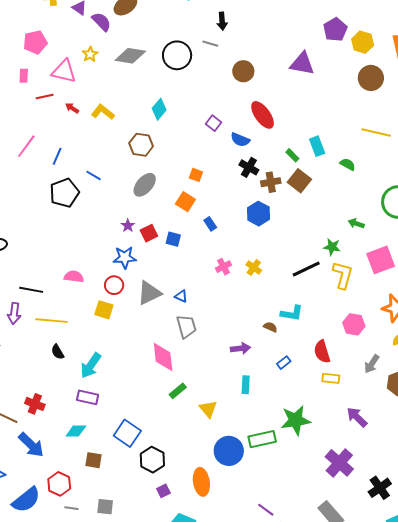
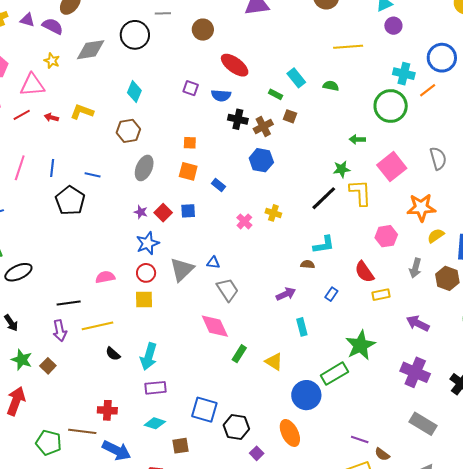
brown square: (299, 181) -> (290, 116), size x0.6
cyan diamond: (76, 431) -> (155, 423), turned 35

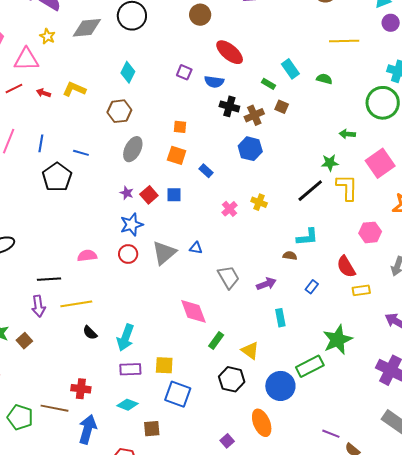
gray trapezoid: (228, 290) -> (229, 277), moved
yellow square: (144, 300) -> (164, 365), moved
black hexagon: (236, 427) -> (232, 379), moved
blue arrow: (117, 450) -> (88, 429), turned -104

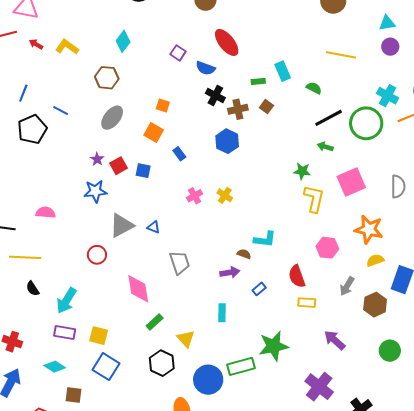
green rectangle: (269, 84) -> (258, 81), turned -48
black line: (310, 191) -> (329, 118), moved
red circle: (128, 254) -> (97, 255), moved
purple arrow: (266, 284) -> (230, 272), moved

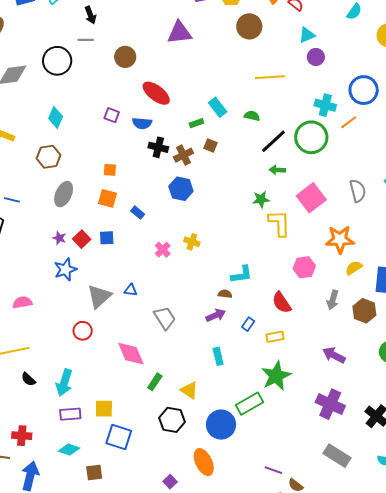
yellow rectangle: (307, 303) -> (275, 337), moved

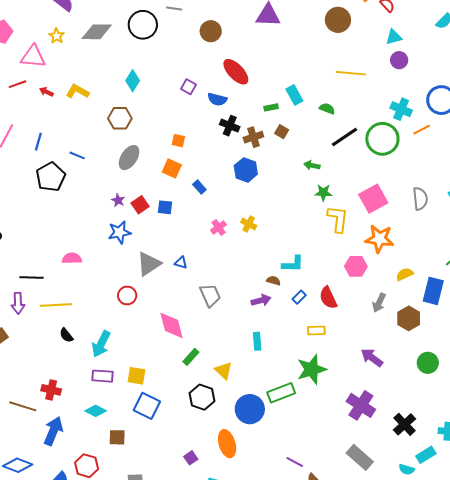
green arrow: (277, 170) -> (312, 165), moved
orange star: (340, 239) -> (379, 239), moved
blue rectangle: (248, 324) -> (299, 297), moved

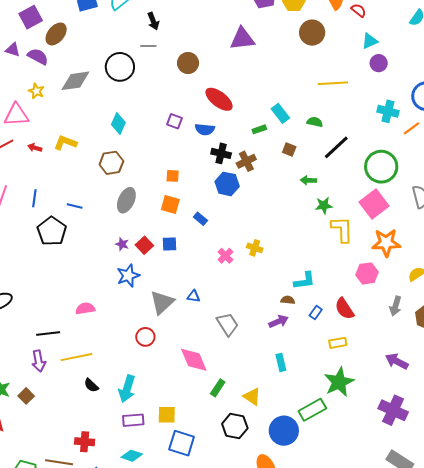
brown square: (282, 132) -> (289, 150), moved
green circle: (382, 139) -> (381, 167), moved
blue hexagon: (246, 170) -> (227, 184), moved

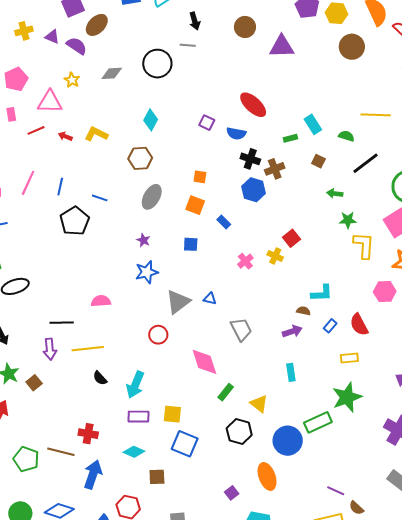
brown circle: (188, 63) -> (245, 27), moved
gray diamond: (75, 81) -> (112, 73), size x0.7
yellow line: (333, 83) -> (376, 115), moved
red square: (144, 245) -> (292, 238), moved

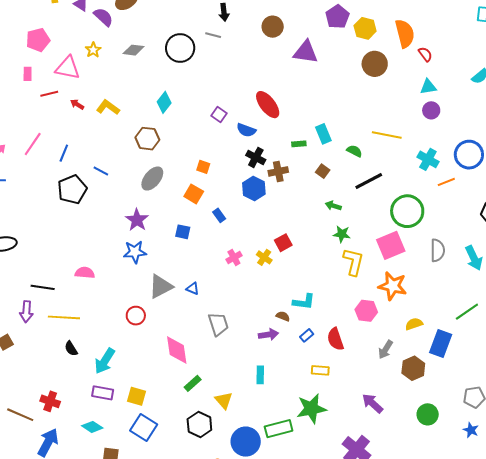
purple star: (143, 240) -> (137, 220), size x1.6

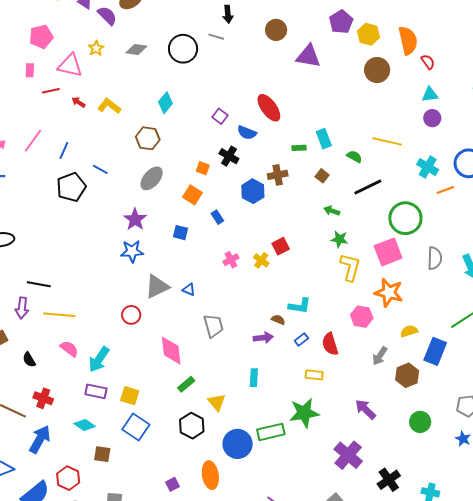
black cross: (256, 158) -> (229, 156), moved
pink semicircle: (85, 273) -> (69, 349), moved, turned 30
black semicircle: (71, 349) -> (29, 360), moved

